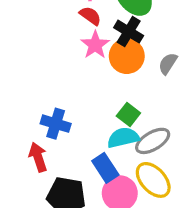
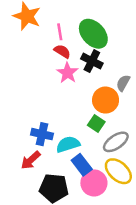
orange circle: (127, 56) -> (106, 100), moved
cyan semicircle: (123, 138) -> (68, 144), moved
red arrow: (38, 157) -> (31, 160), turned -110

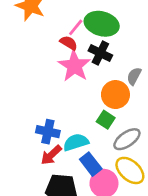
pink line: (60, 32) -> (76, 27), moved, turned 49
green ellipse: (93, 34) -> (102, 24), turned -32
pink star: (67, 73) -> (74, 66), size x1.4
red arrow: (31, 160) -> (51, 155), moved

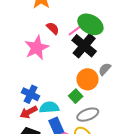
pink line: (76, 27) -> (75, 31), moved
red semicircle: (69, 43) -> (53, 28), moved
black cross: (100, 53) -> (84, 46), size x1.4
pink star: (74, 66) -> (37, 48), moved

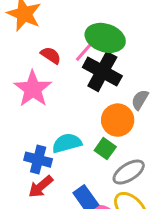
cyan semicircle: (49, 107) -> (67, 143), moved

